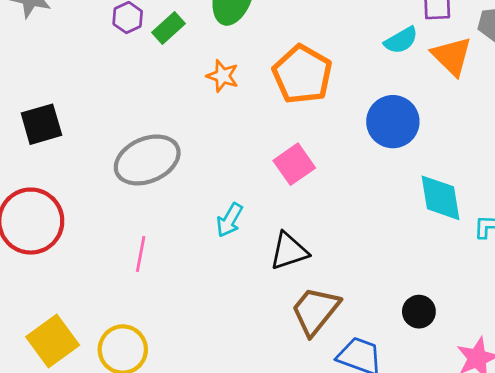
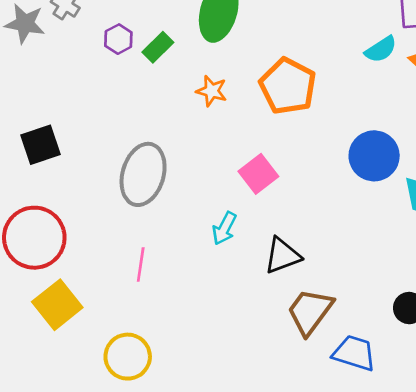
blue circle: (393, 122) -> (374, 156), moved
gray ellipse: (147, 160) -> (143, 174), turned -48
pink square: (294, 164) -> (258, 174), moved
yellow square: (53, 341) -> (57, 305), moved

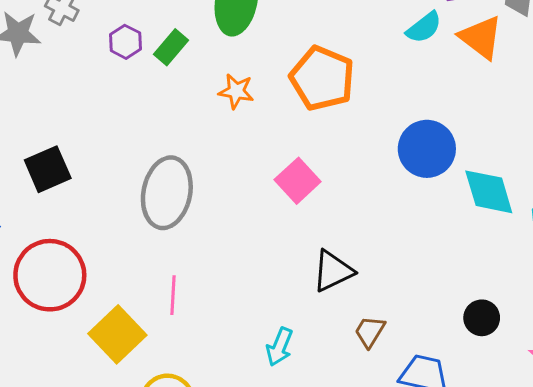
cyan arrow: (224, 228) -> (280, 347), moved
yellow square: (57, 305) -> (117, 334), moved
brown trapezoid: (310, 312) -> (370, 332), size x0.6

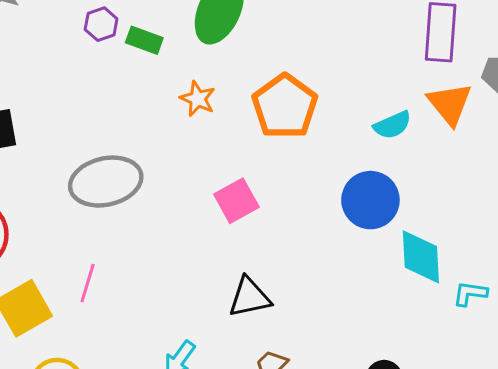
cyan semicircle: (424, 27) -> (392, 125), moved
green rectangle: (171, 47) -> (144, 40), turned 56
gray ellipse: (167, 193) -> (106, 182), turned 52

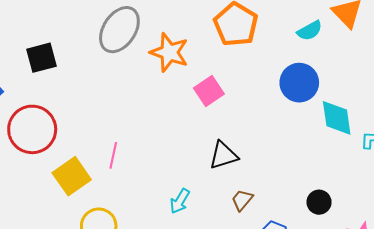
orange star: (198, 99) -> (169, 52), moved, size x1.6
gray ellipse: (106, 182) -> (119, 30), moved, turned -39

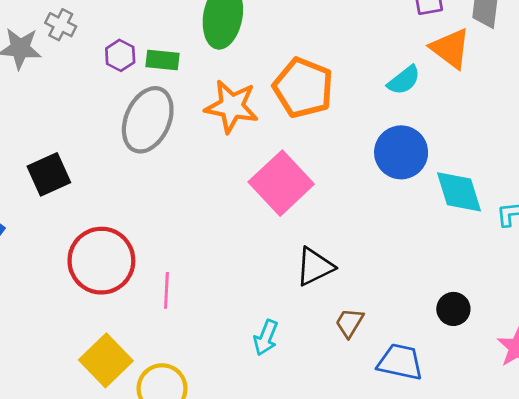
orange star: (169, 52) -> (232, 106), moved
pink square: (209, 91) -> (281, 183), size x1.5
red circle: (32, 129) -> (101, 261), moved
yellow square: (72, 176) -> (106, 360), moved

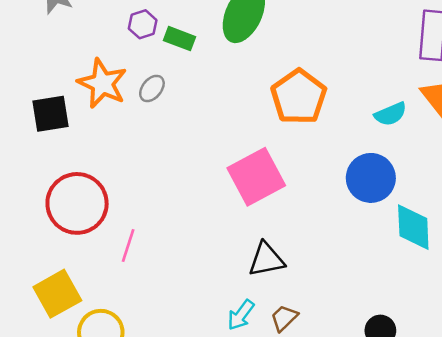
orange star: (232, 106) -> (102, 83), moved
gray ellipse: (148, 120) -> (152, 88), size x0.5
cyan arrow: (266, 338) -> (241, 315), moved

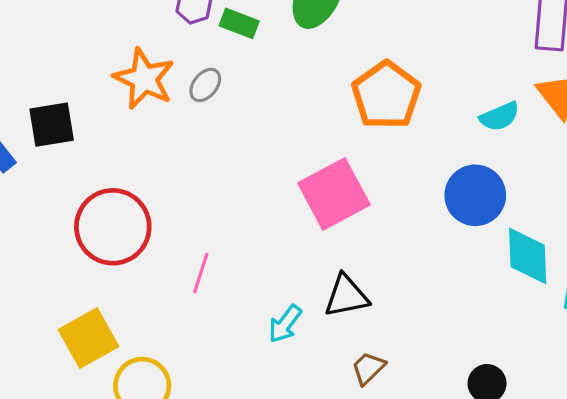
black square: (51, 114) -> (52, 125), moved
pink line: (128, 246) -> (201, 273), moved
cyan arrow: (241, 315) -> (285, 324), moved

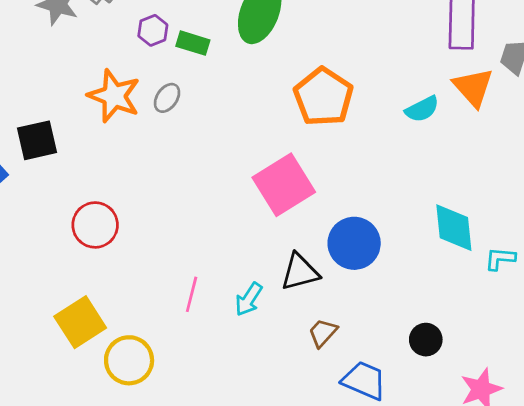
blue circle: (475, 195) -> (354, 243), moved
red circle: (113, 227) -> (95, 225), size x0.7
pink line: (201, 273) -> (192, 294), moved

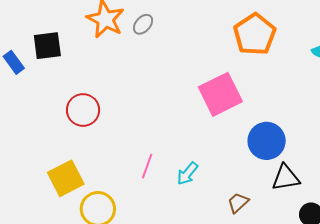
black triangle: (300, 272) -> (286, 178), moved

